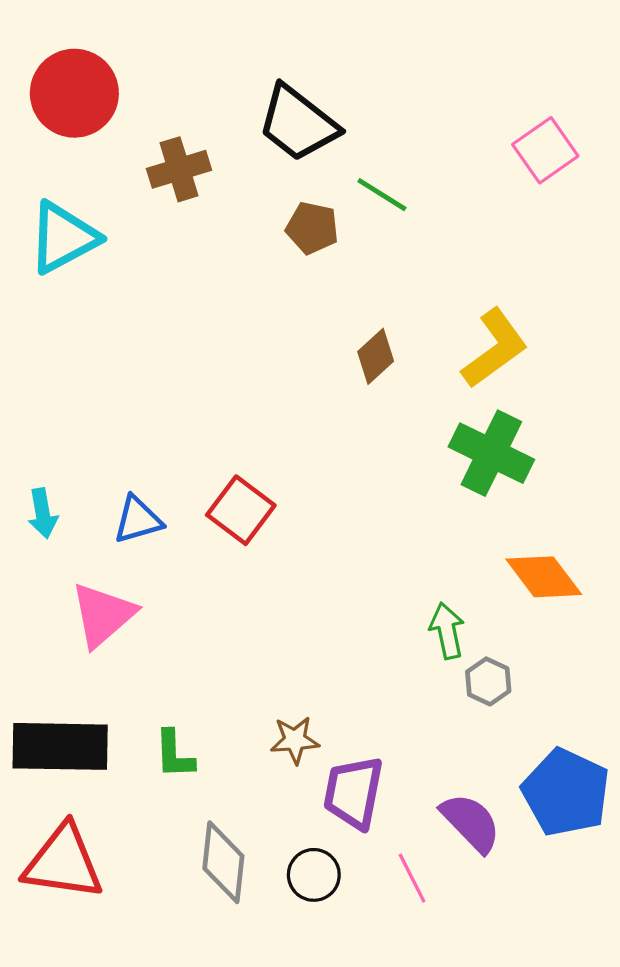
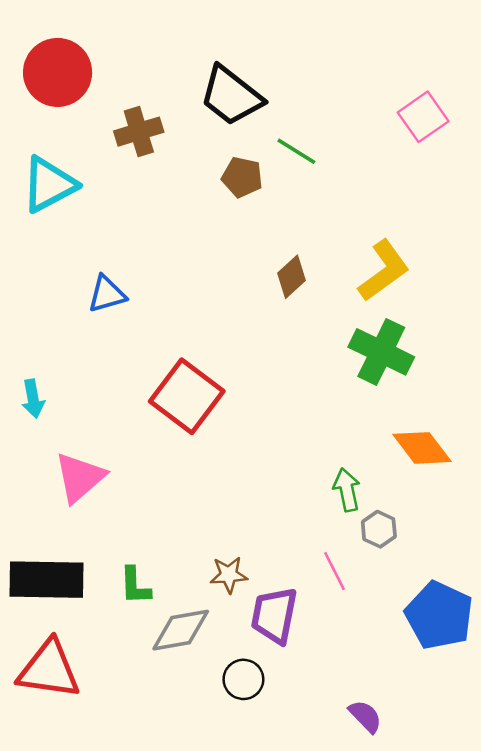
red square: (241, 510) -> (187, 396), size x1.4
blue triangle: (138, 520) -> (107, 294), moved
purple semicircle: (471, 823) -> (365, 716), moved, size x0.7
gray diamond: (223, 862) -> (181, 630), moved, turned 74
pink line: (412, 878) -> (335, 571), moved

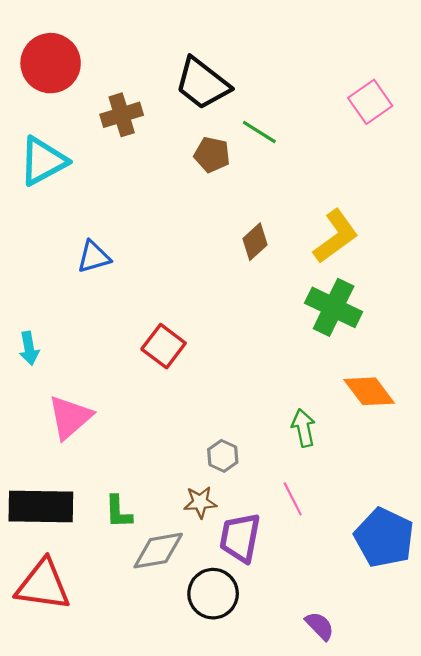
red square: (187, 396) -> (164, 346), size x0.7
gray hexagon: (379, 529) -> (223, 456), moved
black circle: (243, 679) -> (213, 594), size x1.4

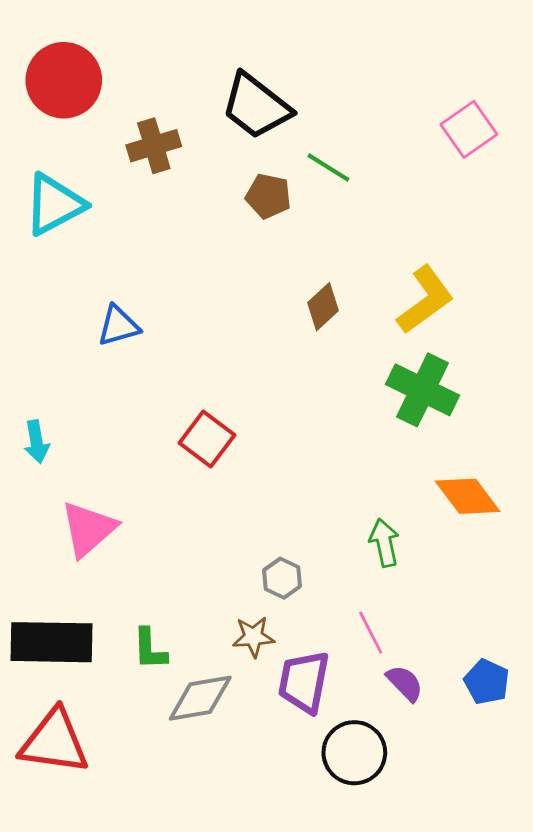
blue pentagon: (384, 538) -> (487, 682), size x0.6
black circle: (213, 594) -> (354, 753), moved
purple semicircle: (320, 626) -> (405, 683), moved

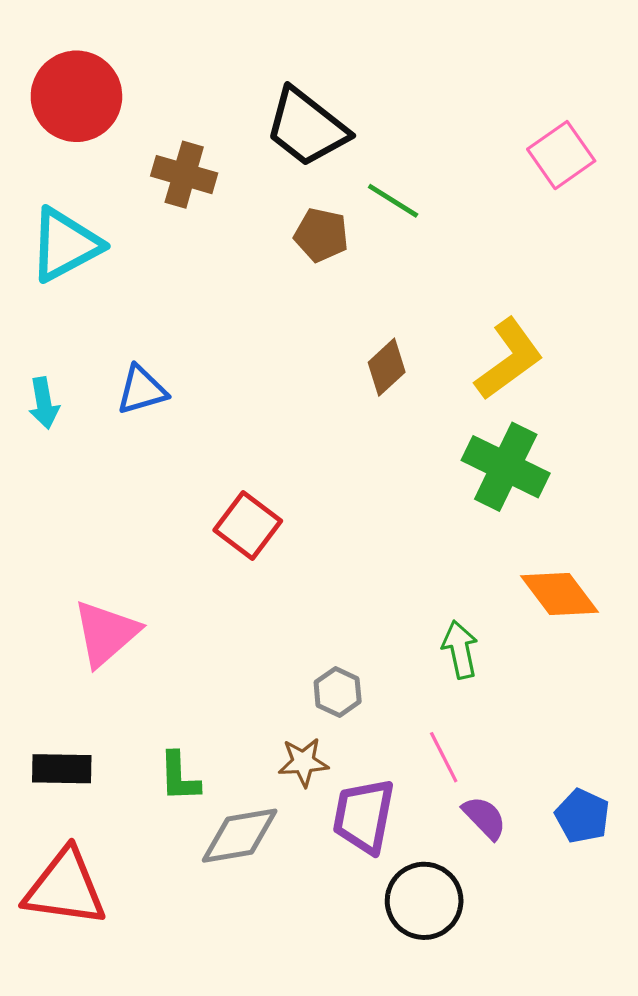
brown cross: (154, 146) -> (184, 175), turned 33
cyan arrow: (36, 442) -> (44, 403), moved
black rectangle: (52, 642) -> (62, 769), size x0.6

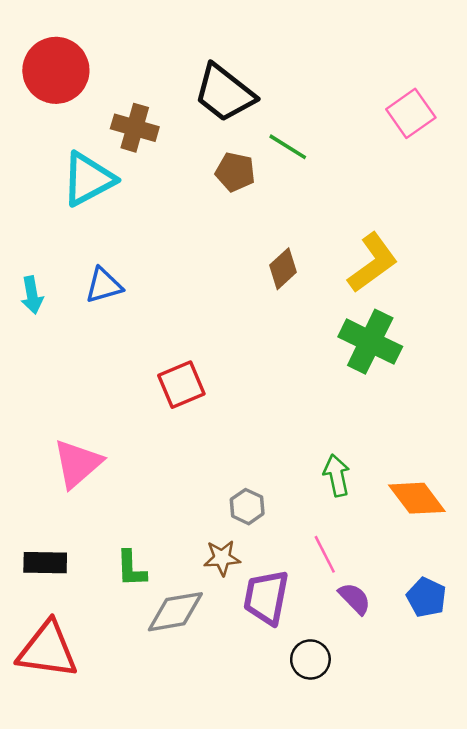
cyan triangle: (65, 245) -> (88, 179), moved
red square: (248, 525) -> (181, 385), turned 30
orange diamond: (560, 594) -> (417, 498), moved
black circle: (424, 901) -> (310, 659), size x0.7

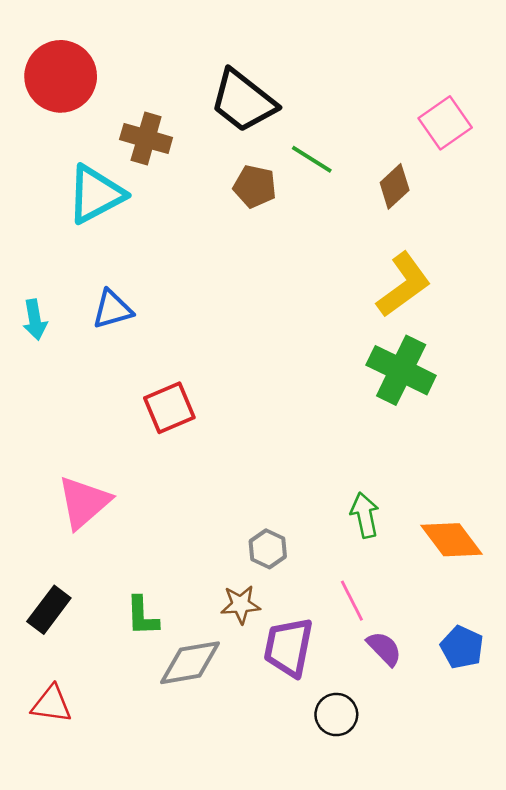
brown diamond: (283, 269) -> (395, 186), moved
red square: (181, 385) -> (169, 408), moved
black rectangle: (45, 563) -> (49, 610), turned -54
red triangle: (48, 650) -> (52, 704), size x0.6

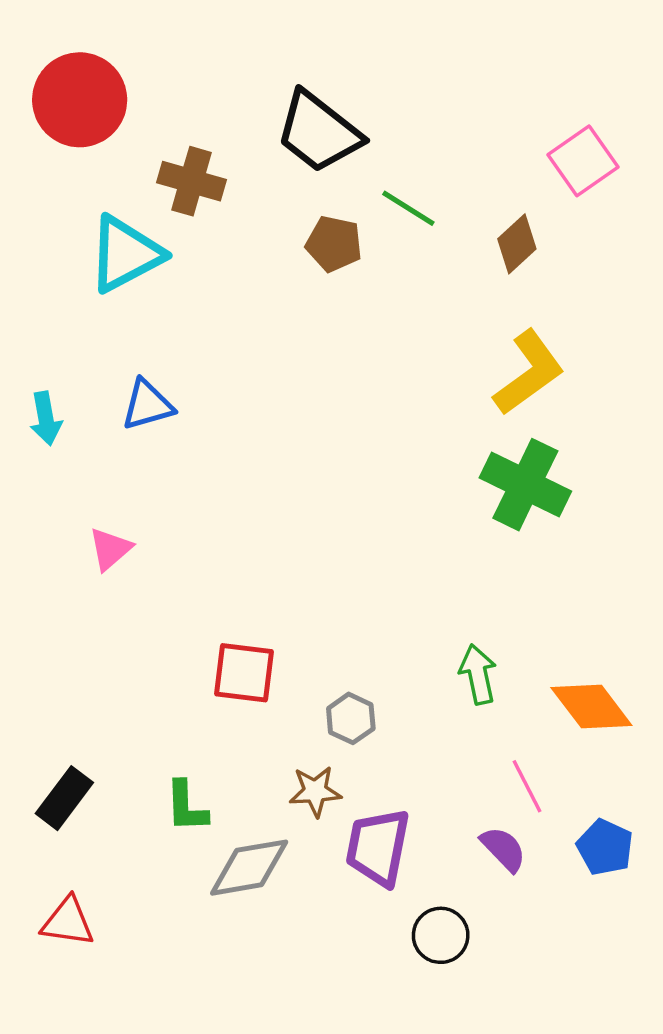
red square: (169, 408) -> (244, 673), moved, turned 30
pink triangle: (84, 502) -> (110, 549), moved, size x0.6
pink line: (352, 601) -> (527, 786), moved

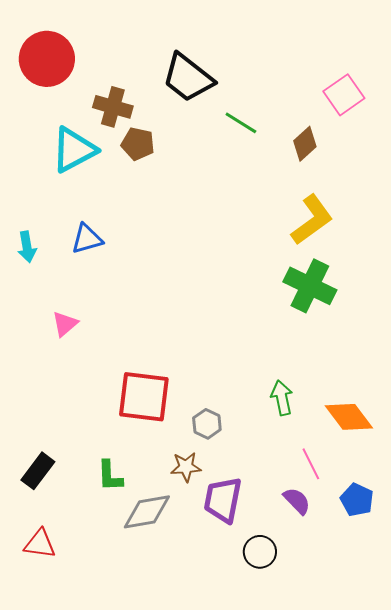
brown pentagon: (334, 244) -> (138, 144), moved
red square: (244, 673) -> (144, 397), size x1.4

